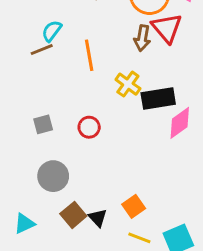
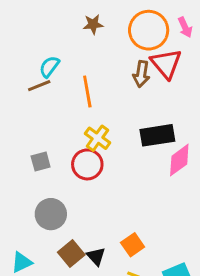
yellow cross: (128, 84) -> (98, 138), moved
red circle: (89, 127) -> (87, 164), size x1.4

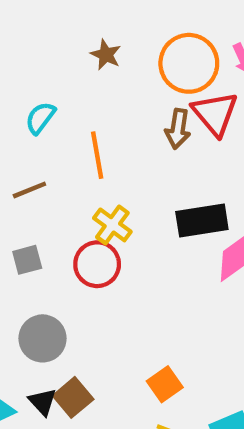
brown star: (93, 24) -> (106, 55), turned 30
brown line: (39, 86) -> (29, 190), moved
black triangle: (96, 256) -> (42, 402), moved

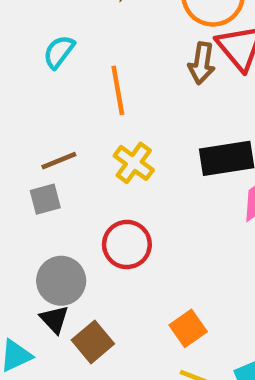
brown line: (29, 190) -> (59, 161), moved
red circle: (97, 264) -> (127, 244), moved
black triangle: (42, 402) -> (54, 319), moved

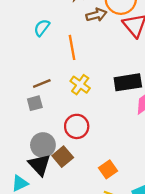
brown arrow: (202, 63) -> (96, 15), moved, turned -114
black triangle: (54, 319) -> (39, 165), size x1.5
brown square: (93, 342) -> (63, 157), moved

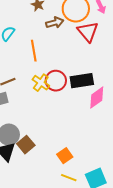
red circle: (77, 126) -> (56, 81), moved

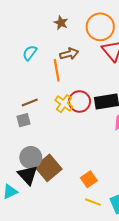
brown arrow: (55, 23) -> (69, 54), moved
brown square: (26, 145) -> (48, 168), size x1.4

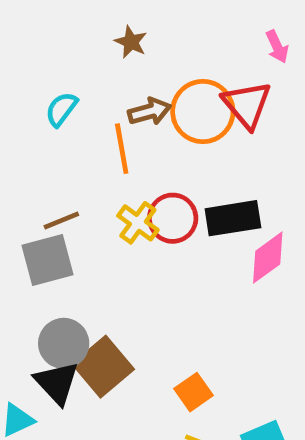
orange circle: (100, 27) -> (203, 112), moved
gray square: (24, 120) -> (47, 260), size x1.6

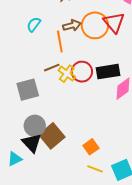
brown line: (61, 221) -> (52, 68), moved

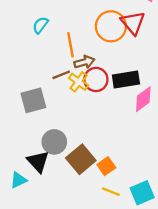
brown arrow: (72, 25) -> (84, 62), moved
gray circle: (35, 126) -> (54, 142), moved
brown square: (52, 136) -> (81, 159), moved

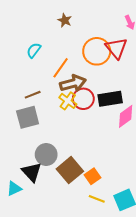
orange line: (70, 45) -> (61, 68), turned 45
brown arrow: (84, 62) -> (73, 83), size x1.4
brown line: (61, 75) -> (33, 95), moved

